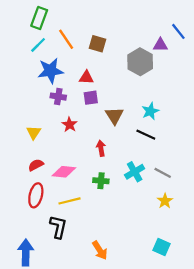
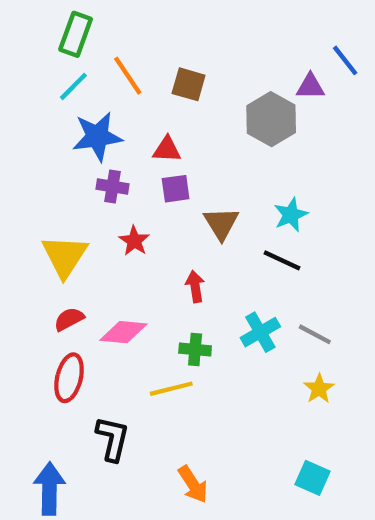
yellow triangle: (34, 132) -> (65, 256), size x1.6
yellow line: (69, 201) -> (171, 389), moved

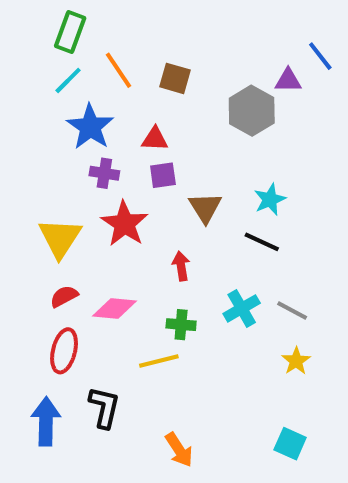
blue star: (97, 136) -> (90, 127), turned -30
red star: (134, 241) -> (125, 224), size x1.6
blue arrow: (49, 489) -> (46, 421), moved

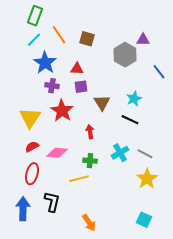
blue line: (320, 56) -> (159, 72), moved
yellow star: (296, 361) -> (147, 179), size x1.5

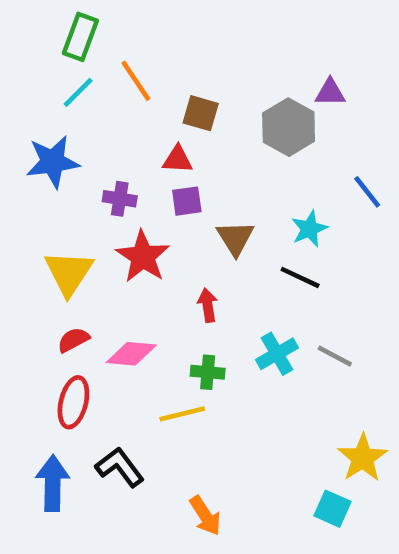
brown square: (87, 39) -> (201, 113), moved
blue star: (45, 63) -> (53, 162), moved, turned 30
blue line: (159, 72) -> (367, 192), moved
yellow star: (147, 179) -> (363, 458), moved
black L-shape: (52, 202) -> (120, 467), turned -50

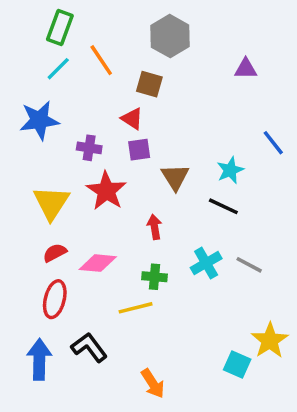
gray hexagon: (289, 127) -> (170, 36), moved
red triangle: (178, 159) -> (132, 119), turned 30
cyan square: (332, 509) -> (237, 365), moved

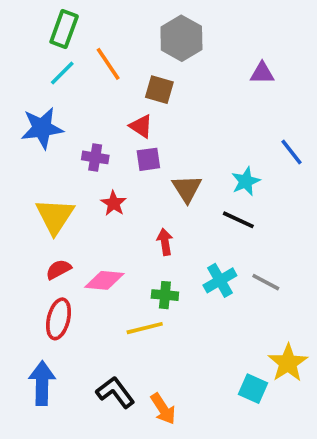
red star: (106, 191) -> (114, 203), size x0.6
black L-shape: (89, 347) -> (115, 392), moved

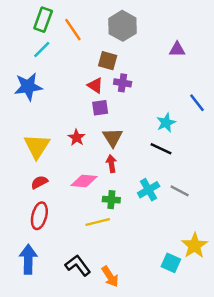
orange line: (108, 64) -> (73, 30), moved
purple cross: (95, 157) -> (123, 83), moved
brown triangle: (187, 189) -> (113, 138), moved
pink diamond: (104, 280) -> (84, 181), moved

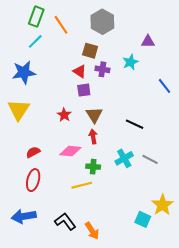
cyan star: (166, 123) -> (130, 62), moved
yellow triangle: (37, 146) -> (19, 110), moved
blue arrow: (28, 259) -> (24, 216), turned -100

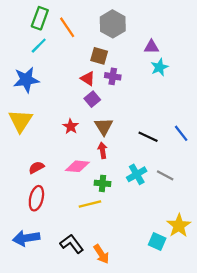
purple triangle: (148, 41) -> (151, 47), moved
cyan star: (130, 62) -> (159, 67), moved
blue line: (165, 86) -> (181, 133), moved
purple square: (84, 90) -> (92, 99), turned -32

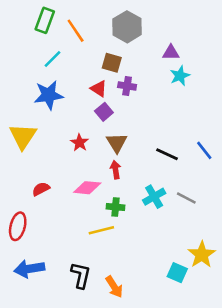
cyan line: (39, 46) -> (52, 59), moved
blue star: (26, 80) -> (49, 95), moved
red ellipse: (36, 198) -> (18, 226), moved
black L-shape: (72, 244) -> (81, 275), turned 50

